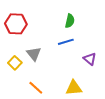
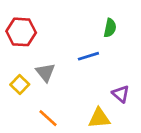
green semicircle: (70, 21) -> (110, 28), moved
purple triangle: (90, 59) -> (121, 94), moved

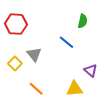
blue line: (88, 56) -> (66, 42), turned 56

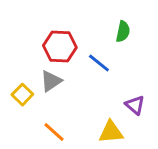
red hexagon: (16, 24) -> (60, 47), moved
gray triangle: (34, 54) -> (51, 81), turned 35

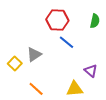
green semicircle: (123, 32) -> (95, 21), moved
red hexagon: (60, 47) -> (57, 20), moved

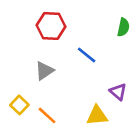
red hexagon: (57, 20) -> (51, 26), moved
yellow square: (15, 64) -> (19, 105), moved

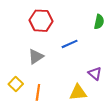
blue line: (87, 55) -> (70, 44), turned -63
orange line: (47, 115) -> (38, 92), turned 56

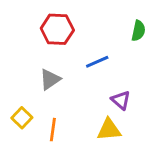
purple triangle: (95, 73) -> (121, 100), moved

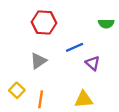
green semicircle: (138, 31) -> (106, 24), turned 77
purple triangle: (121, 100) -> (93, 63), moved

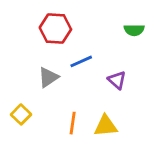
blue line: (75, 47) -> (81, 61), moved
orange line: (41, 99) -> (73, 123), moved

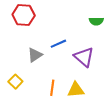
red hexagon: (55, 29) -> (24, 15), moved
purple triangle: (117, 80) -> (84, 57), size x1.5

